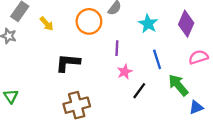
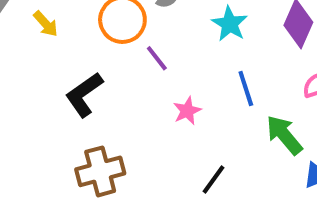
purple line: (117, 48) -> (157, 58), moved, turned -40
black L-shape: (68, 63) -> (84, 95), turned -40
black line: (139, 91) -> (213, 180), moved

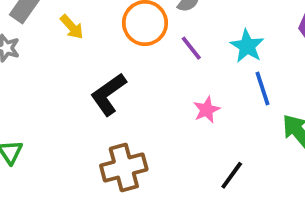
cyan star: (230, 24) -> (247, 46), moved
purple line: (157, 58) -> (191, 48), moved

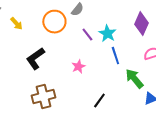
purple line: (191, 48) -> (87, 35), moved
pink star: (207, 110) -> (78, 67), moved

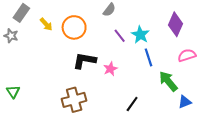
orange circle: (54, 22) -> (74, 27), moved
black L-shape: (35, 59) -> (84, 61), moved, turned 45

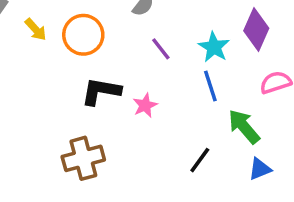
cyan star: (140, 35) -> (214, 47), moved
blue triangle: (185, 102) -> (260, 169), moved
black line: (132, 104) -> (200, 160), moved

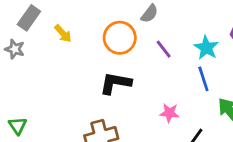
orange circle: (83, 35) -> (120, 38), moved
pink star: (145, 105) -> (169, 113), moved, turned 30

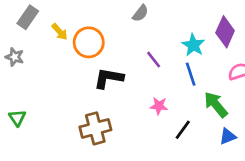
orange circle: (120, 38) -> (89, 42), moved
gray star: (15, 49) -> (15, 57), moved
purple line: (164, 49) -> (154, 60), moved

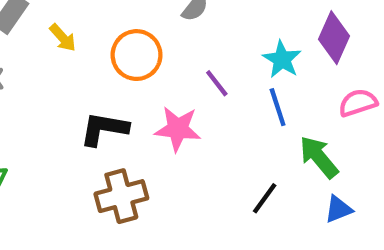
orange circle: (89, 42) -> (137, 55), moved
black L-shape: (109, 78) -> (104, 129), moved
pink star: (159, 106) -> (178, 129), moved, size x1.5

